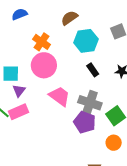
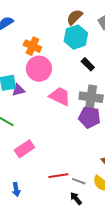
brown semicircle: (69, 18) -> (75, 17), moved
purple triangle: (19, 91) -> (18, 90), moved, turned 48
pink rectangle: (18, 112) -> (24, 149), moved

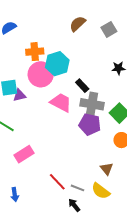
cyan hexagon: (76, 37) -> (57, 64), moved
orange cross: (32, 46) -> (35, 52), turned -30
black rectangle: (88, 64) -> (82, 86), moved
red line: (58, 176) -> (57, 182), turned 54

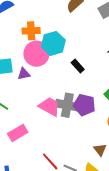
purple triangle: (20, 95) -> (24, 74), moved
pink trapezoid: (61, 103) -> (49, 106), moved
gray cross: (92, 104) -> (67, 105), moved

